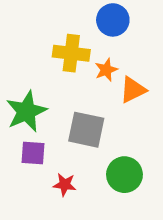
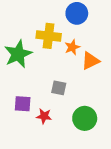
green star: (26, 111) -> (18, 54), moved
gray square: (86, 130) -> (59, 88), size x0.6
red star: (65, 185) -> (44, 116), moved

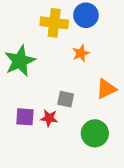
yellow cross: (49, 36) -> (54, 23), moved
orange triangle: (90, 61) -> (106, 89), moved
red star: (44, 116) -> (49, 118), moved

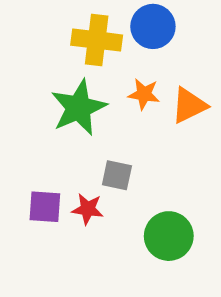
orange star: (81, 53) -> (144, 94), turned 30
green star: (20, 61) -> (79, 108), moved
orange triangle: (106, 89) -> (189, 105), moved

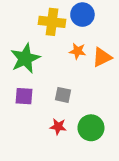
green star: (79, 108) -> (25, 58), moved
purple square: (45, 207) -> (24, 96), moved
red star: (88, 209) -> (58, 127), moved

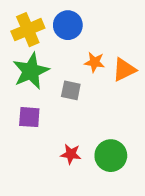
blue circle: (82, 15) -> (68, 25), moved
yellow cross: (52, 22) -> (28, 30), moved, turned -30
gray square: (63, 95) -> (71, 90), moved

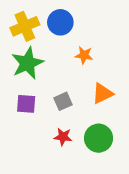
orange triangle: (124, 70) -> (102, 93), moved
gray square: (71, 90) -> (63, 101), moved, turned -36

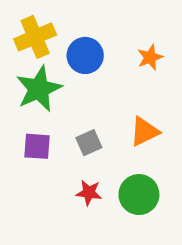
blue circle: (60, 22) -> (85, 55), moved
orange star: (84, 55) -> (150, 57), moved, turned -30

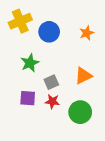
green star: (39, 89) -> (30, 63), moved, size x0.7
purple square: (37, 146) -> (28, 98), moved
red star: (89, 193) -> (52, 101), moved

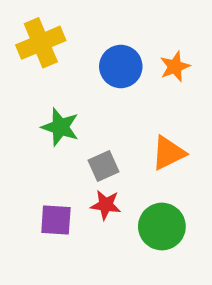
blue circle: (49, 32) -> (121, 66), moved
green star: (30, 63) -> (60, 127), turned -30
purple square: (28, 98) -> (56, 220), moved

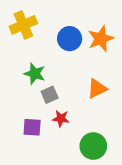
orange star: (175, 66) -> (101, 39), size x1.5
gray square: (104, 166) -> (50, 95), moved
green circle: (162, 227) -> (93, 146), moved

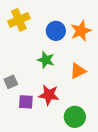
green star: (35, 74) -> (46, 60), moved
gray square: (50, 95) -> (11, 82), moved
red star: (61, 119) -> (49, 95), size x1.5

